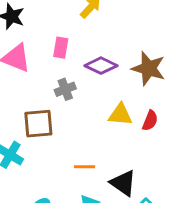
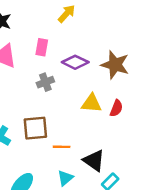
brown square: (38, 124) -> (35, 128), moved

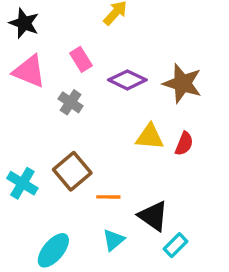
pink rectangle: (42, 47) -> (81, 59), turned -42
gray cross: (45, 82) -> (71, 102), moved, turned -35
brown square: (35, 128) -> (72, 171), turned -35

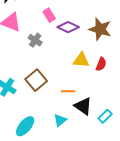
pink rectangle: (81, 59) -> (49, 15), moved
orange line: (108, 197) -> (68, 91), moved
cyan rectangle: (176, 245) -> (105, 116), moved

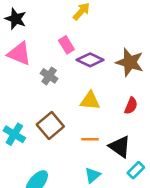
yellow triangle: (81, 60) -> (90, 101), moved
black triangle: (83, 106) -> (120, 147), moved
cyan triangle: (60, 120) -> (93, 175), moved

